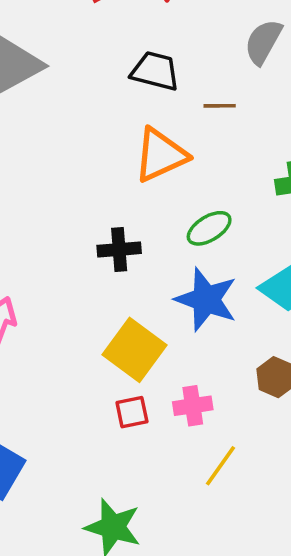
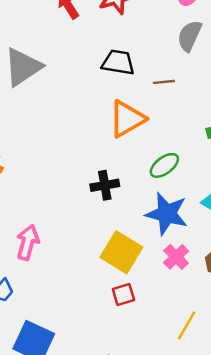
pink cross: (193, 406) -> (176, 257), moved, turned -30

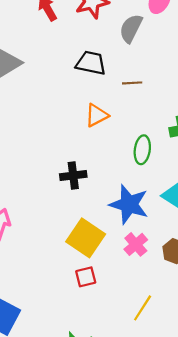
gray semicircle: (189, 36) -> (131, 28), moved
orange triangle: (127, 119) -> (97, 115), size x0.7
green ellipse: (164, 165) -> (142, 150), moved, turned -48

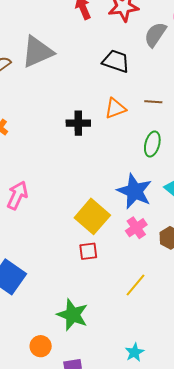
brown line: (132, 83) -> (153, 102), moved
black cross: (73, 176) -> (78, 123), moved

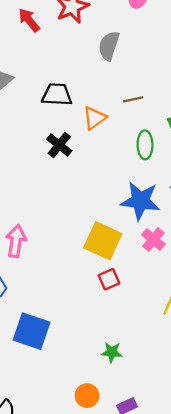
gray semicircle: (155, 35) -> (109, 46), moved
black trapezoid: (116, 61) -> (57, 95), moved
black cross: (78, 123) -> (59, 145), turned -35
green star: (73, 315) -> (112, 352), size x0.6

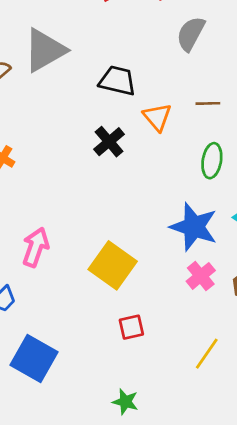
orange triangle: (94, 118) -> (157, 117), turned -45
yellow square: (103, 241) -> (113, 265), moved
red square: (109, 279) -> (131, 327), moved

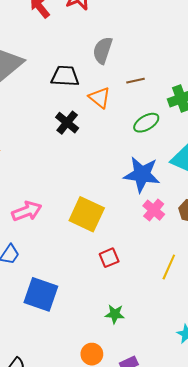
gray semicircle: (191, 34) -> (103, 50), moved
green ellipse: (212, 161) -> (146, 123), turned 60
pink arrow: (36, 247) -> (27, 211), turned 60

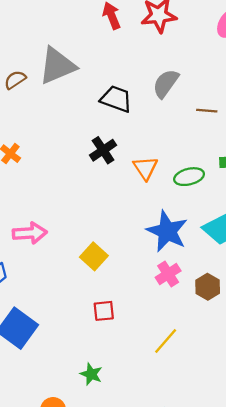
brown line: (135, 81) -> (207, 111), moved
orange triangle: (100, 98) -> (145, 168), moved
yellow square: (87, 214) -> (94, 256), size x0.7

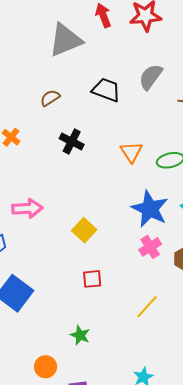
gray triangle: (57, 66) -> (66, 40), moved
brown semicircle: (15, 80) -> (50, 98), moved
black cross: (103, 150) -> (72, 141), moved, turned -30

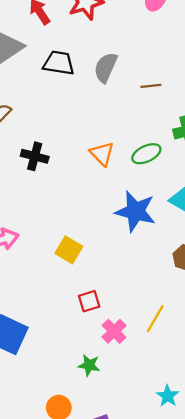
black trapezoid: (106, 90) -> (59, 63), moved
pink cross: (150, 247) -> (114, 331), moved

